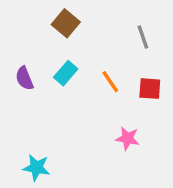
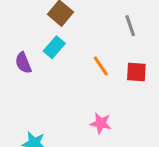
cyan rectangle: (66, 73) -> (54, 47), moved
pink star: (127, 138) -> (101, 123), moved

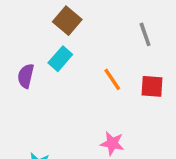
purple semicircle: (23, 63) -> (26, 76), turned 35

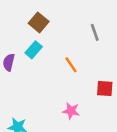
red square: (152, 86) -> (105, 88), moved

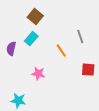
gray line: (95, 32) -> (80, 37), moved
pink star: (71, 111) -> (38, 74), moved

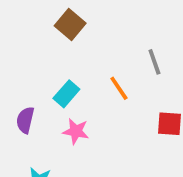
cyan rectangle: (31, 39) -> (66, 94), moved
purple semicircle: (11, 49) -> (25, 120), moved

